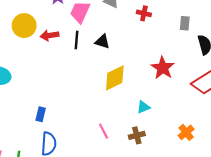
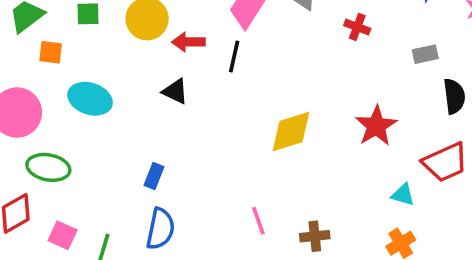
gray rectangle: (185, 23) -> (425, 54), turned 64
black triangle: (102, 42) -> (175, 91), moved
cyan triangle: (143, 107) -> (403, 195), moved, turned 32

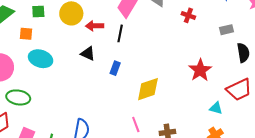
orange square: (51, 52) -> (26, 34), moved
yellow diamond: (291, 131) -> (148, 89), moved
blue rectangle: (154, 176) -> (115, 68), moved

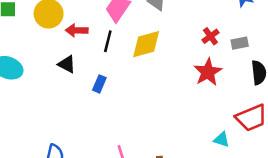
red cross: (188, 15) -> (210, 36), moved, turned 32
red star: (200, 70) -> (208, 72), moved
yellow diamond: (148, 89) -> (146, 44), moved

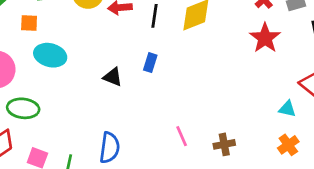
black triangle: (67, 64) -> (113, 77), moved

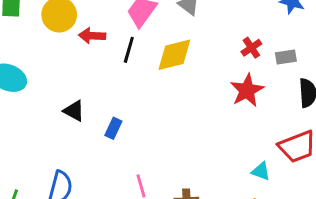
blue rectangle: (150, 63) -> (113, 128), moved

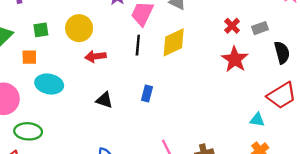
red arrow: (92, 36) -> (95, 56), moved
blue rectangle: (113, 128) -> (147, 93), moved

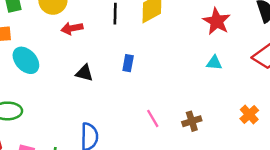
cyan ellipse: (49, 84) -> (26, 60), turned 40
cyan triangle: (257, 120) -> (214, 63), moved

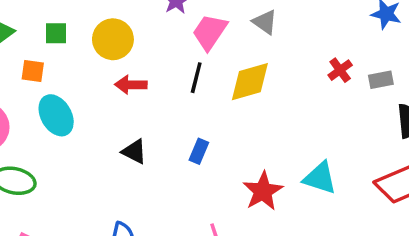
red star: (217, 21) -> (263, 191), moved
cyan triangle: (214, 63) -> (320, 178), size x1.5

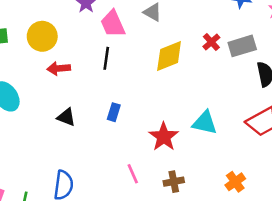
pink trapezoid: (210, 32) -> (113, 24), turned -52
gray rectangle: (381, 80) -> (242, 46), size x1.5
yellow diamond: (250, 82) -> (169, 56), moved

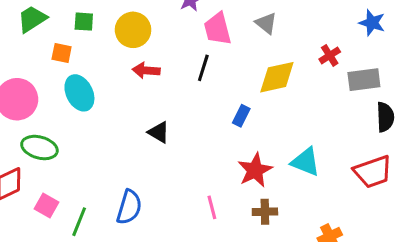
red cross: (211, 42) -> (330, 55), moved
blue rectangle: (114, 112) -> (241, 116), moved
black triangle: (66, 117) -> (159, 132), moved
brown cross: (174, 182) -> (265, 212), moved

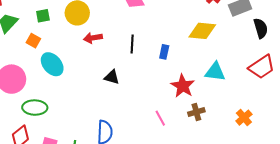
orange square: (62, 53) -> (33, 41), turned 32
black line: (203, 68) -> (132, 44), moved
yellow diamond: (277, 77) -> (202, 31), moved, turned 32

